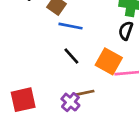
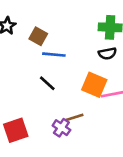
black semicircle: (126, 31) -> (107, 53), turned -114
black line: (71, 56) -> (47, 83), moved

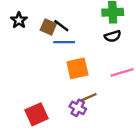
black line: (47, 83) -> (61, 26), moved
orange square: (94, 85) -> (77, 68), moved, turned -30

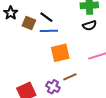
brown square: (48, 27) -> (29, 23), moved
purple cross: (78, 108) -> (53, 87), moved

